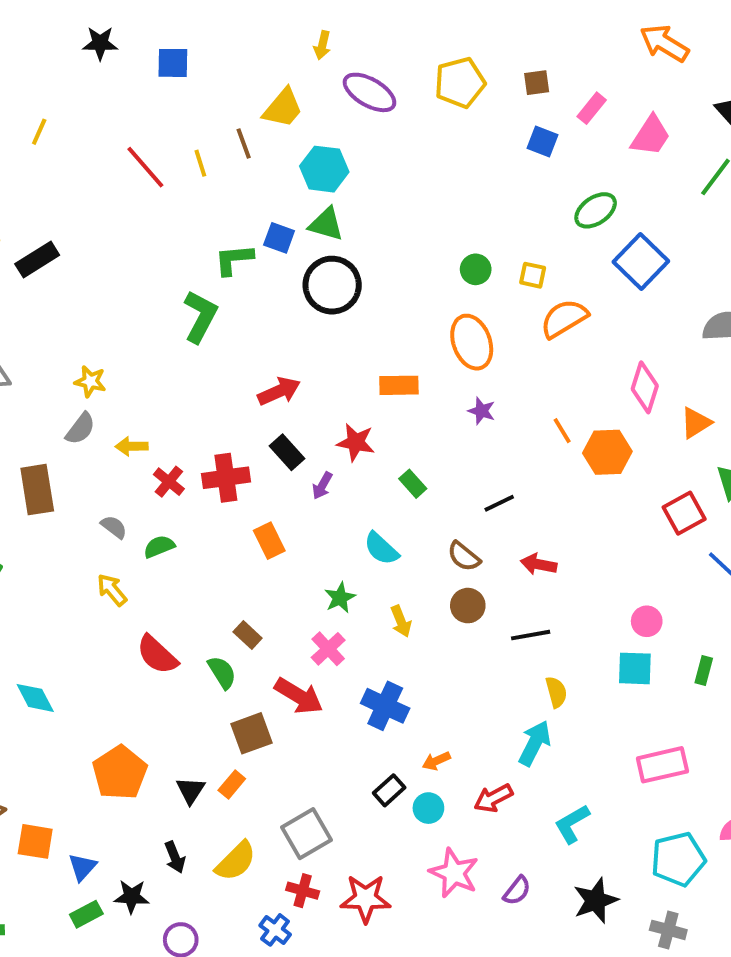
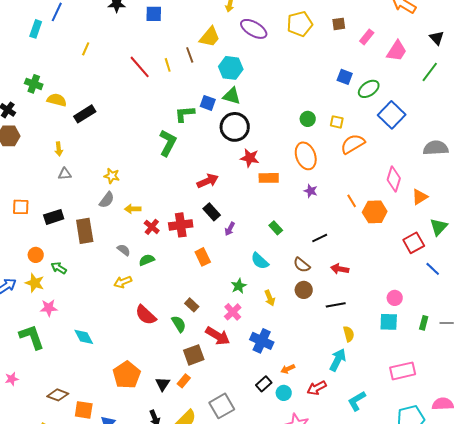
blue square: (542, 142) -> (345, 77), moved
red star: (356, 442) -> (250, 158), moved
yellow arrow: (112, 590) -> (123, 282), turned -72

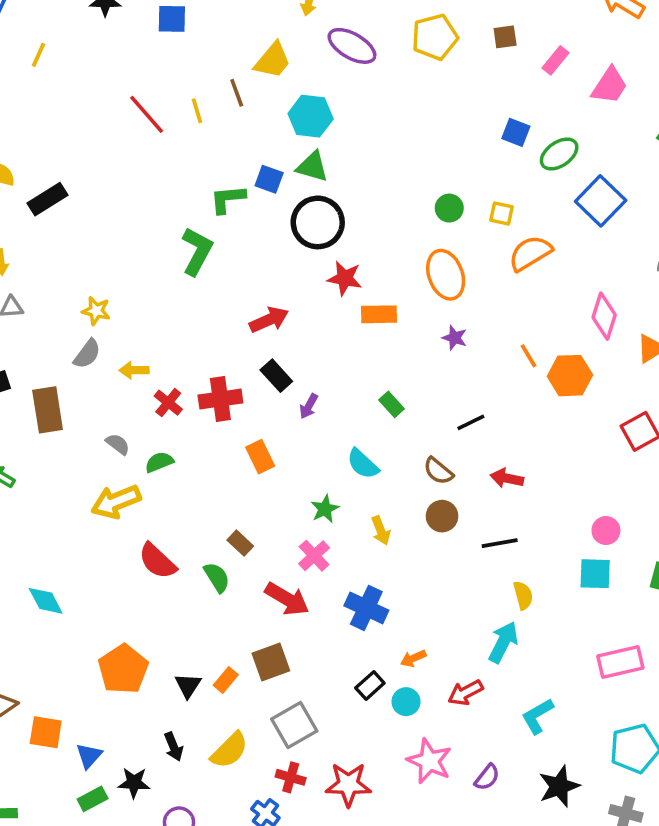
yellow line: (86, 49) -> (39, 55), moved
yellow arrow: (123, 282) -> (116, 502), size x1.5
brown square: (194, 355) -> (271, 662), moved

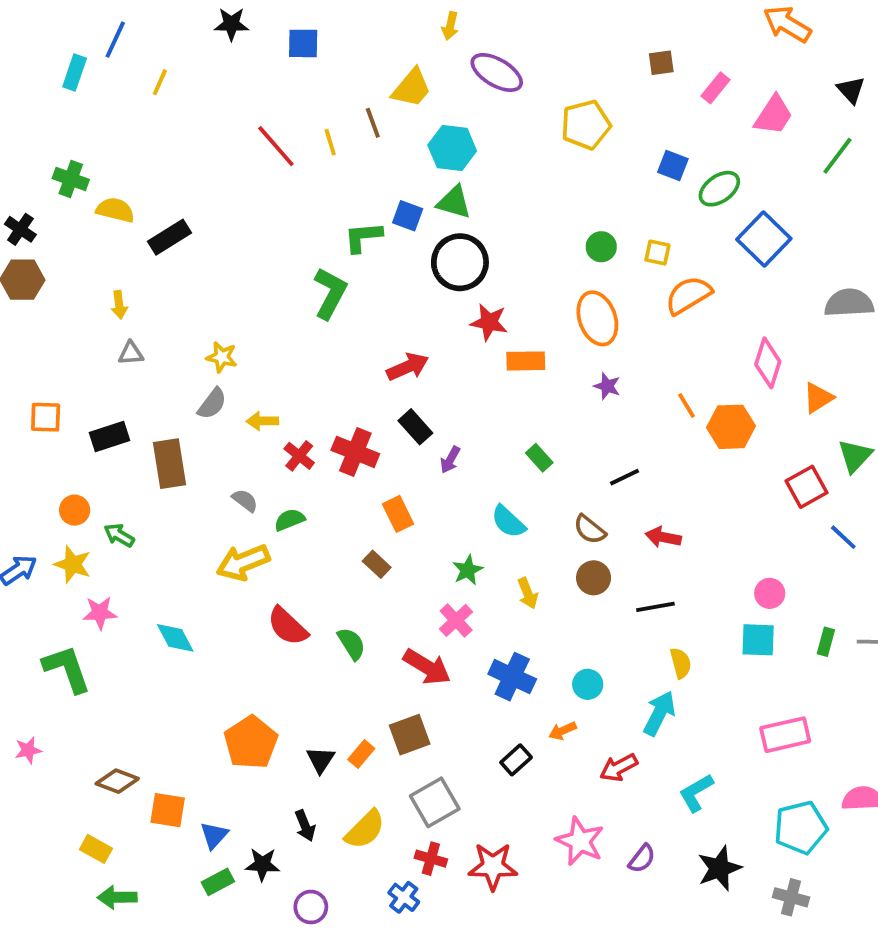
yellow pentagon: (435, 37) -> (586, 125), moved
red cross: (220, 399) -> (355, 452), turned 30
brown rectangle: (240, 543) -> (377, 564), moved
cyan diamond: (46, 601) -> (175, 638), moved
cyan circle: (406, 702) -> (588, 684), moved

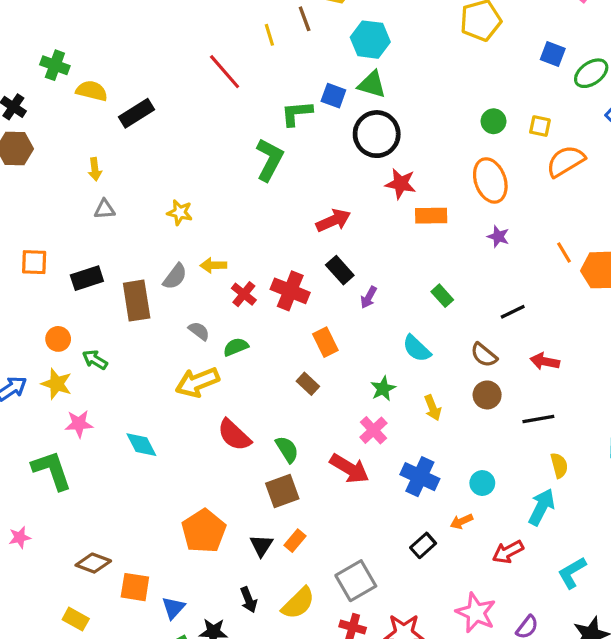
red line: (276, 146) -> (225, 72), moved
gray semicircle: (212, 404) -> (175, 277), moved
brown square: (410, 735) -> (282, 491), moved

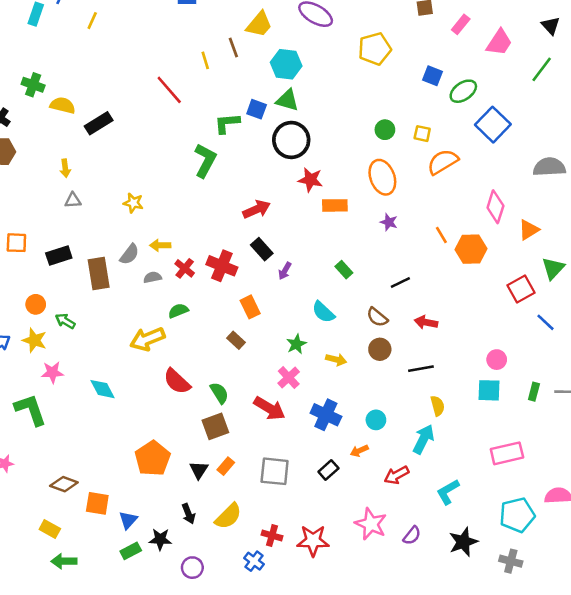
gray semicircle: (199, 331) -> (153, 277), moved, turned -48
yellow arrow: (433, 408) -> (336, 360), turned -54
gray square: (356, 581) -> (275, 471), moved, turned 36

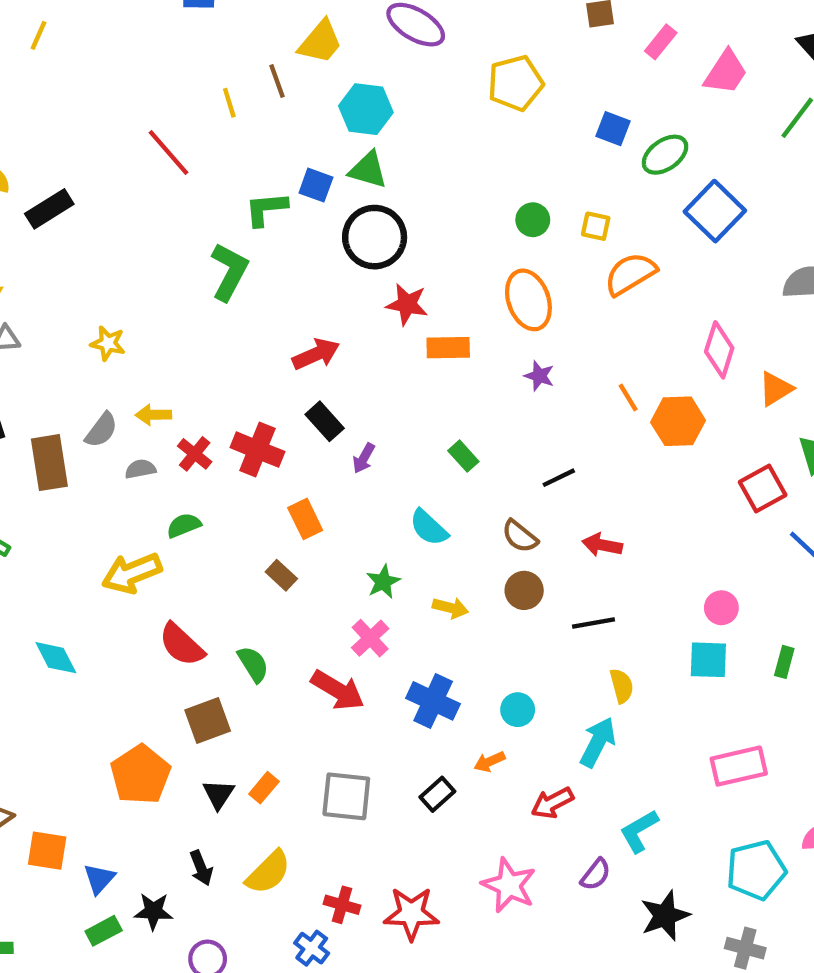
brown square: (215, 426) -> (208, 721), moved
purple semicircle: (412, 535) -> (596, 874), moved

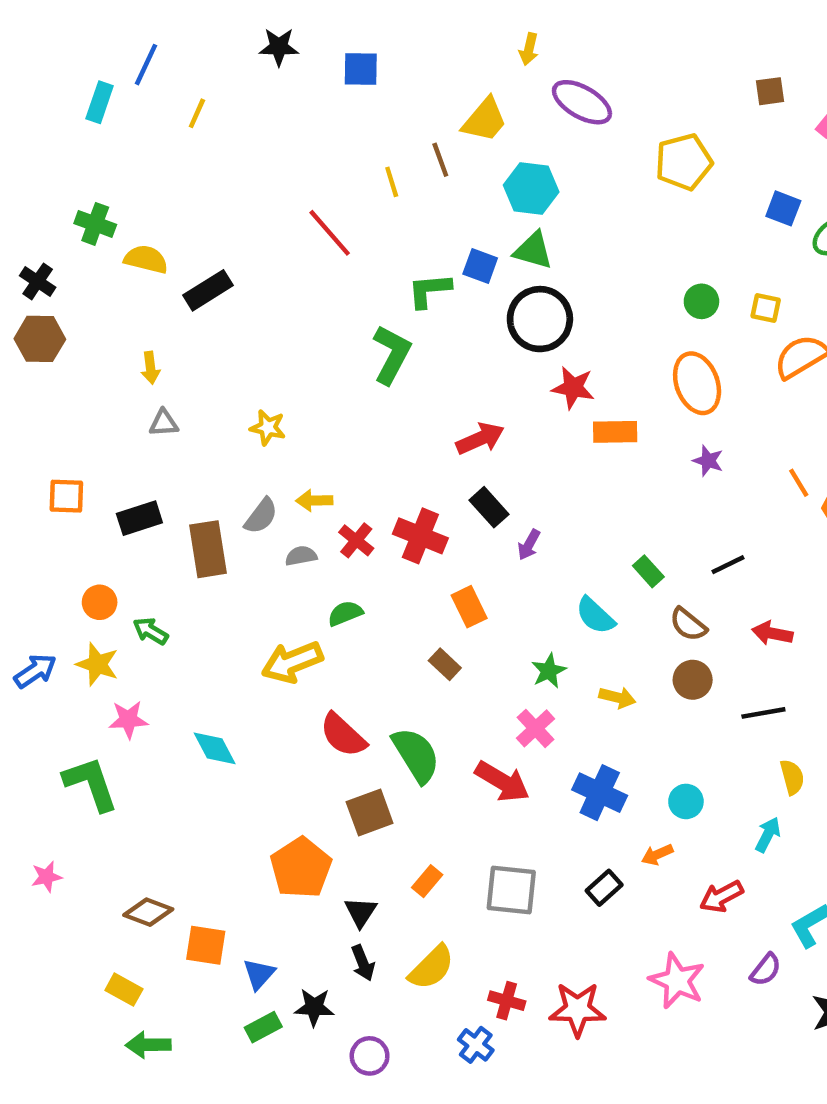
green rectangle: (463, 456) -> (648, 571), moved
green semicircle: (253, 664) -> (416, 755), size x1.5
cyan arrow: (598, 742) -> (768, 835), size x0.7
black triangle: (218, 794) -> (361, 912), moved

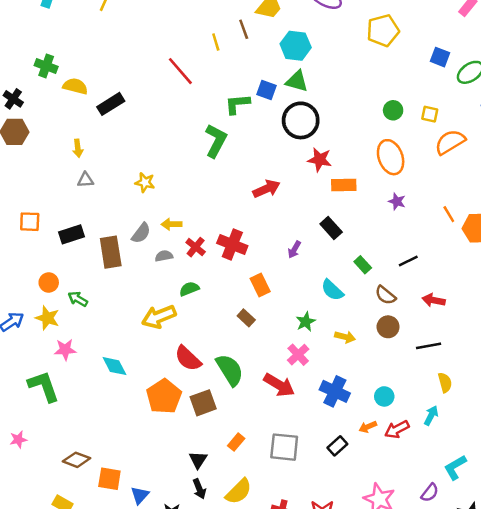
black rectangle: (489, 507) -> (331, 228), moved
orange pentagon: (301, 868) -> (164, 396), moved
red arrow: (721, 897) -> (397, 429), moved

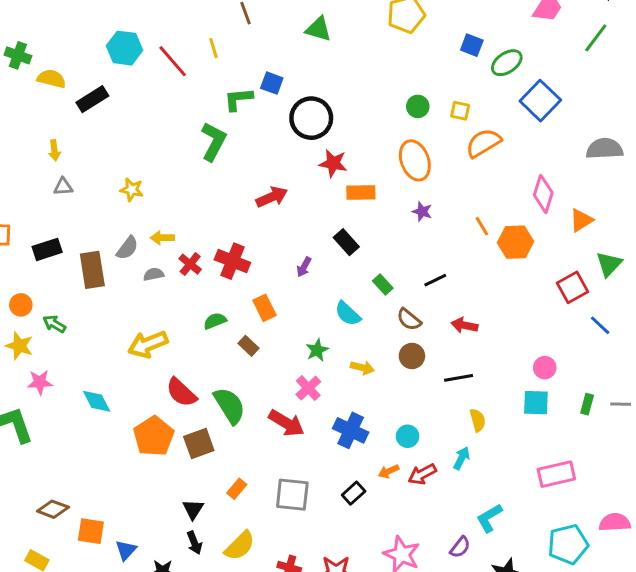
yellow line: (216, 42) -> (213, 48), moved
cyan hexagon: (296, 46) -> (124, 48), moved
green triangle: (297, 81) -> (319, 29), moved
green semicircle: (189, 289) -> (215, 321), moved

